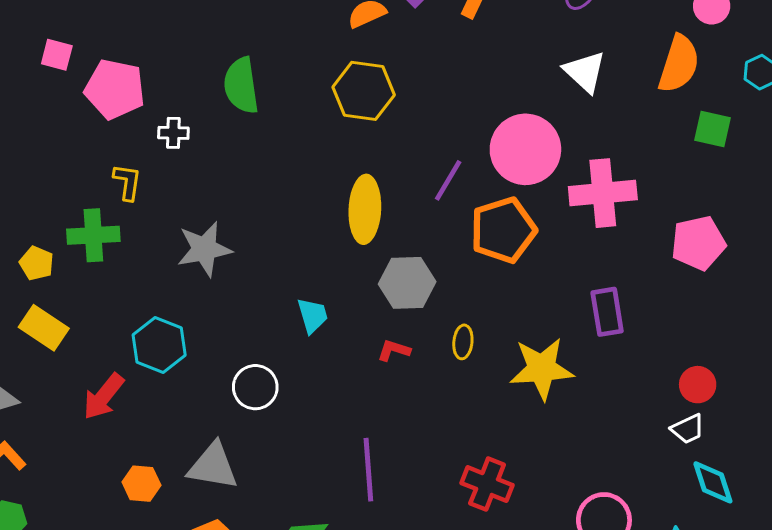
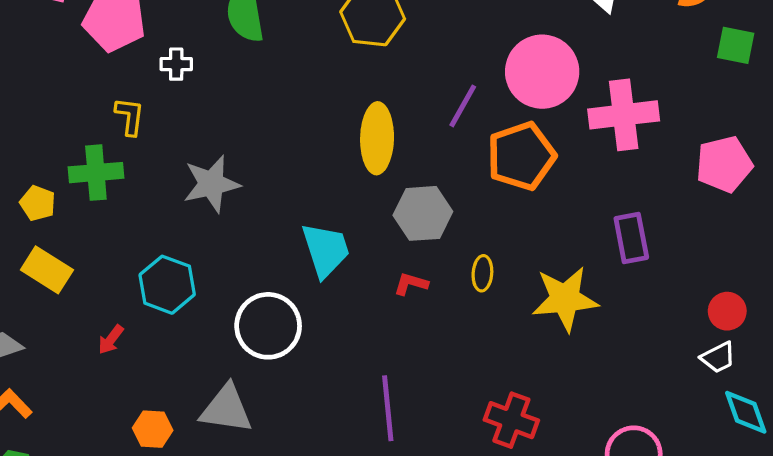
cyan trapezoid: (313, 316) -> (326, 250), size x1.5
white circle: (255, 387) -> (268, 326), size x1.4
red arrow: (103, 396) -> (111, 340), size x0.6

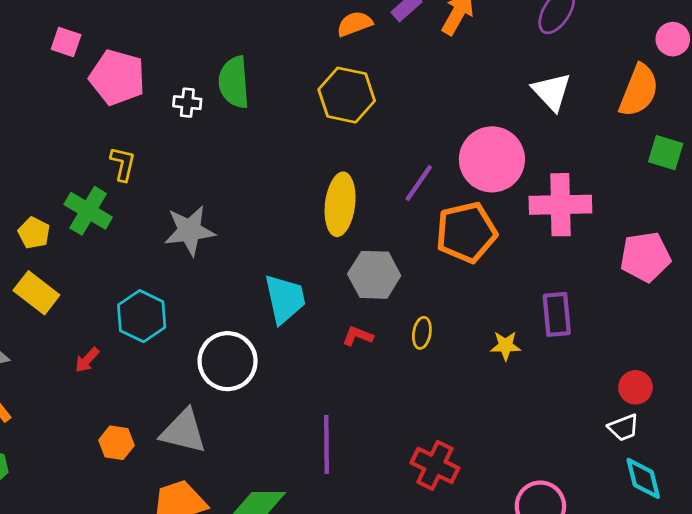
white cross: (176, 64) -> (187, 103), moved
green cross: (96, 173) -> (88, 211), turned 30
yellow star: (565, 299) -> (506, 346), moved, size x0.5

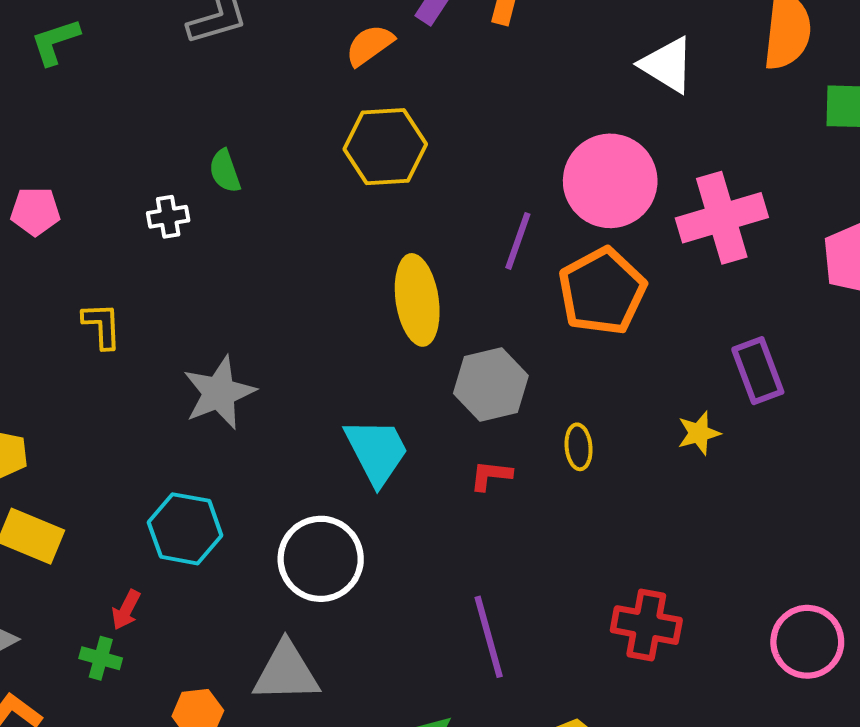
pink pentagon: (117, 77) -> (35, 211), moved, size x0.6
green semicircle: (234, 82) -> (225, 171), size x0.6
green cross: (88, 211) -> (101, 658), moved, size x0.6

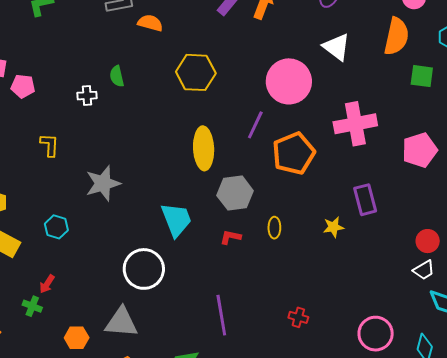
orange semicircle: (370, 45) -> (150, 23), moved, turned 45
pink circle: (610, 181) -> (289, 81), moved
cyan hexagon: (185, 529) -> (56, 227), moved, size x0.7
red cross: (646, 625) -> (298, 317), size x0.6

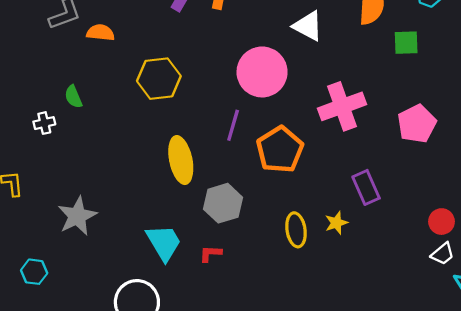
yellow ellipse: (274, 228) -> (296, 230), moved, size x1.4
red L-shape: (231, 237) -> (210, 254), moved

